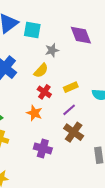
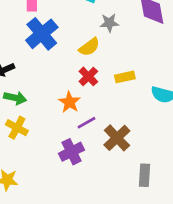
purple line: (69, 110) -> (87, 123), moved
purple cross: (43, 148) -> (71, 152), turned 36

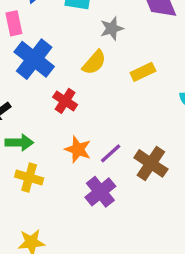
red cross: (88, 76) -> (65, 101), moved
yellow rectangle: (125, 77) -> (143, 72), moved
orange star: (69, 102) -> (78, 149), moved

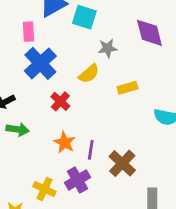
purple line: (111, 153) -> (91, 150), turned -48
yellow cross: (29, 178) -> (44, 189), moved

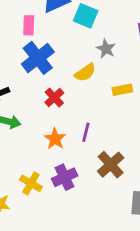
gray star: (108, 48) -> (106, 49), turned 30
purple line: (91, 150) -> (86, 132), moved

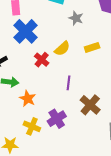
yellow semicircle: (85, 73) -> (62, 49), moved
orange star: (55, 139) -> (28, 99), moved

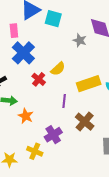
gray star: (76, 18) -> (80, 40), moved
yellow rectangle: (92, 47) -> (89, 84), moved, size x1.6
yellow cross: (32, 126) -> (35, 151), moved

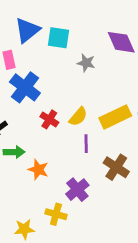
gray star: (80, 40) -> (86, 63), moved
yellow semicircle: (58, 69) -> (78, 117), moved

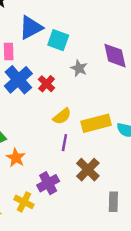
red cross: (49, 119) -> (47, 84), moved

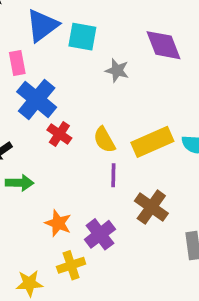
red cross: (47, 84) -> (59, 134), moved
yellow semicircle: (62, 116) -> (104, 140), turned 108
orange star: (16, 158) -> (58, 223), moved
yellow cross: (24, 202) -> (71, 265), turned -36

